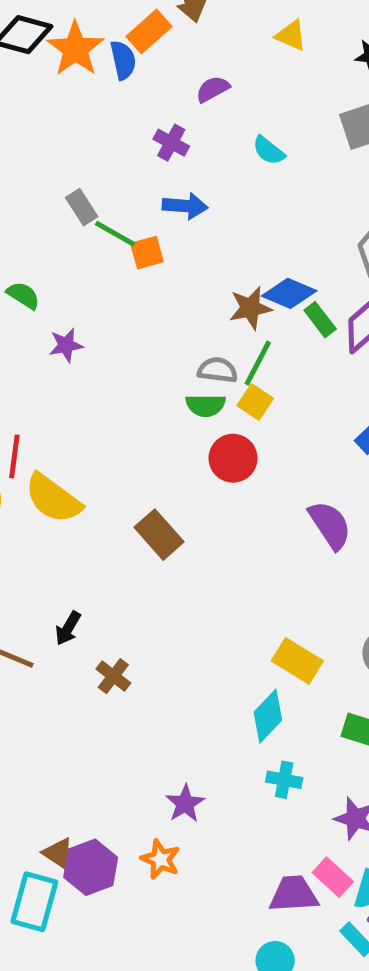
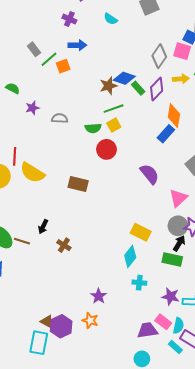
green line: (115, 234) -> (49, 59), turned -66
green line: (258, 363) -> (114, 109), turned 48
gray semicircle: (218, 370) -> (60, 118), moved
yellow square: (255, 402) -> (114, 125), turned 32
brown rectangle: (159, 535) -> (78, 184), turned -30

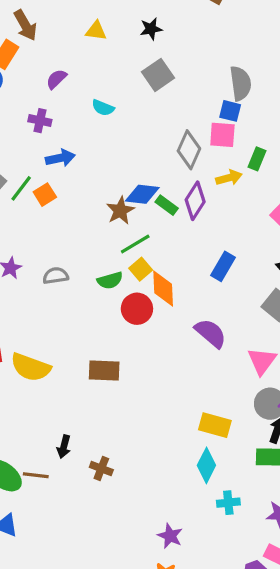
orange diamond: (174, 116) -> (163, 288), moved

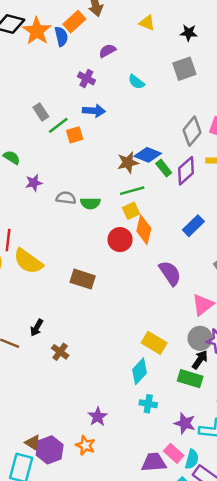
green semicircle: (110, 280) -> (90, 203), moved

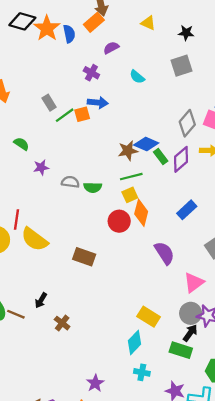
orange rectangle: (74, 22) -> (94, 22), moved
orange square: (75, 135) -> (82, 114), moved

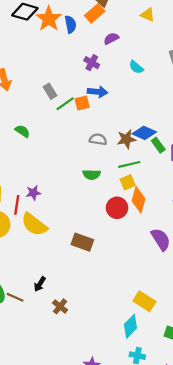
purple star: (41, 167) -> (33, 193), moved
gray semicircle: (70, 182) -> (98, 139), moved

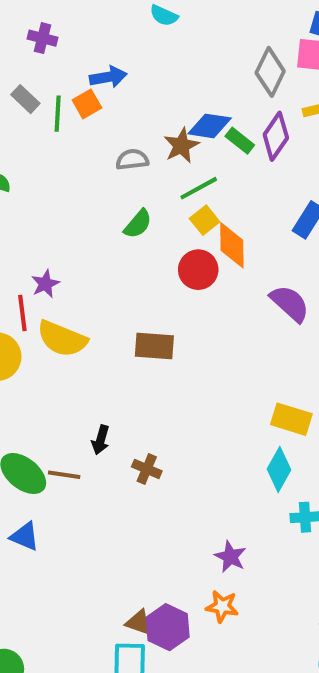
purple cross: (92, 63) -> (42, 38), moved
green line: (65, 104) -> (58, 114), turned -36
green semicircle: (92, 175) -> (138, 224), turned -36

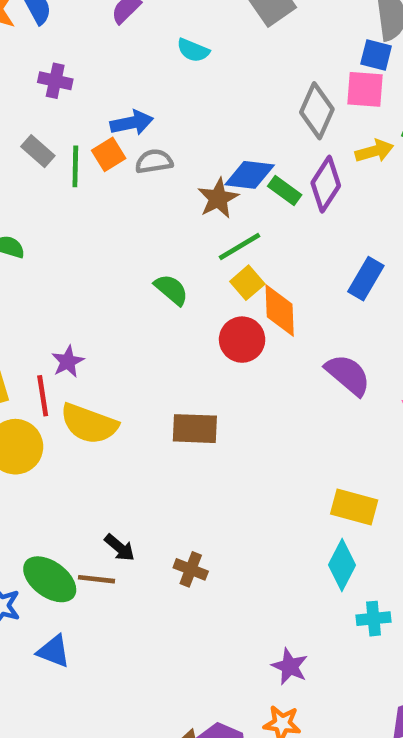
gray semicircle: (132, 160) -> (154, 161), moved
green semicircle: (138, 224) -> (171, 290), turned -88
black arrow: (101, 440) -> (120, 548), moved, turned -64

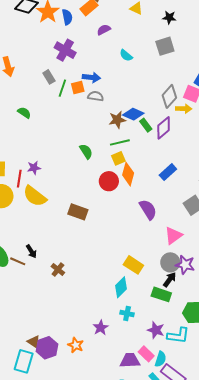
purple cross: (55, 81) -> (65, 50), size x1.5
yellow arrow: (374, 151) -> (184, 109), moved
purple star: (290, 666) -> (101, 328), moved

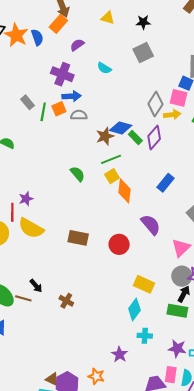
purple cross: (65, 50) -> (62, 74), moved
red circle: (109, 181) -> (119, 244), moved
pink rectangle: (146, 354) -> (171, 375), turned 63

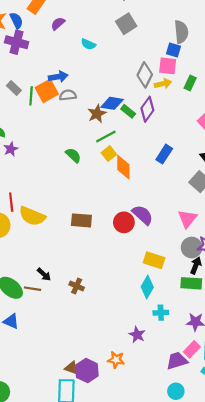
purple cross: (62, 74) -> (17, 42), moved
orange square: (59, 109) -> (47, 91), size x1.5
purple star: (26, 199) -> (11, 149), moved
purple semicircle: (151, 225) -> (143, 215), moved
pink rectangle: (171, 375) -> (192, 349), turned 42

